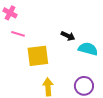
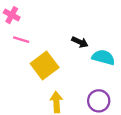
yellow square: (38, 56) -> (45, 66), turned -30

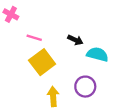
pink line: (21, 40) -> (34, 38), moved
purple circle: (99, 101) -> (85, 87), moved

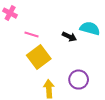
cyan semicircle: (97, 54) -> (90, 28), moved

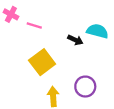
pink line: (32, 35) -> (34, 26), moved

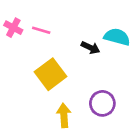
pink cross: (11, 14) -> (13, 28), moved

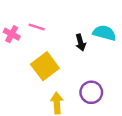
pink cross: (13, 28) -> (12, 34), moved
black arrow: (90, 48) -> (81, 42), turned 49

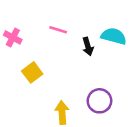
pink line: (37, 27) -> (58, 30), moved
yellow square: (45, 66) -> (32, 72), moved, size x0.7

